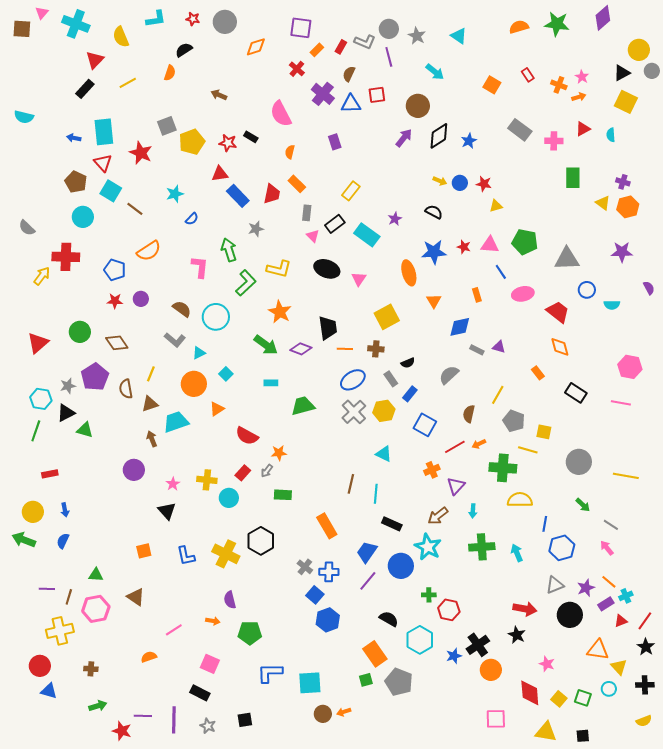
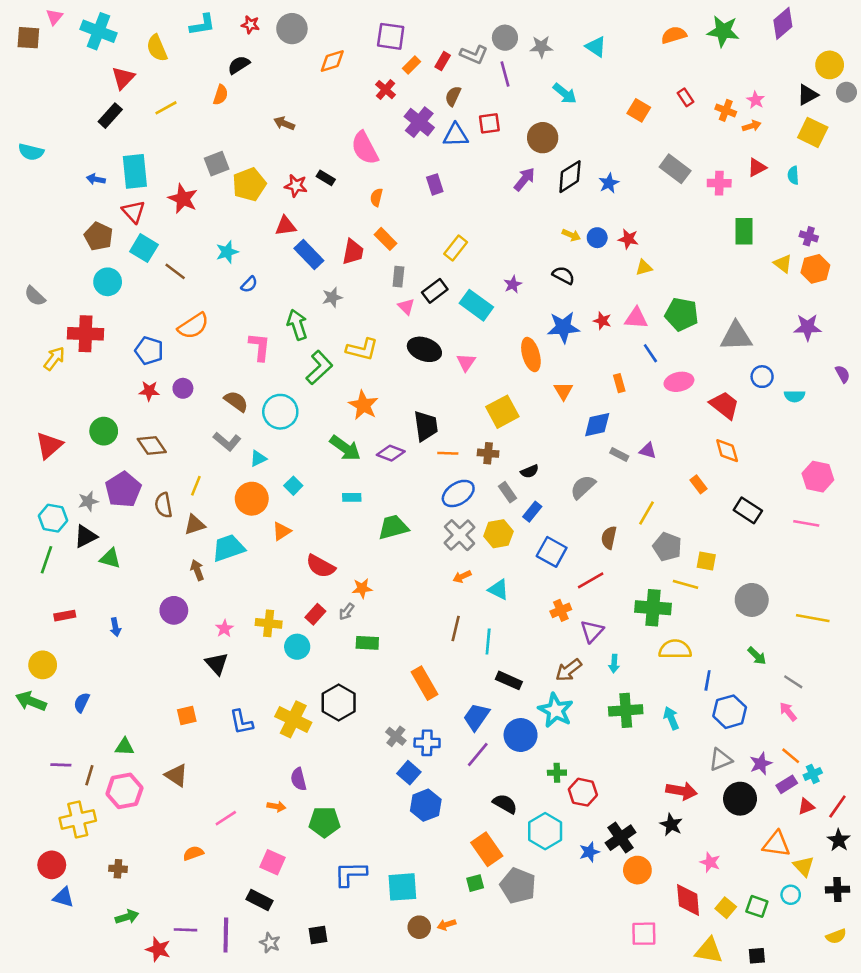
gray star: (417, 36) -> (541, 47), turned -30
orange arrow: (479, 444) -> (462, 577), moved
blue arrow: (65, 510) -> (115, 627), moved

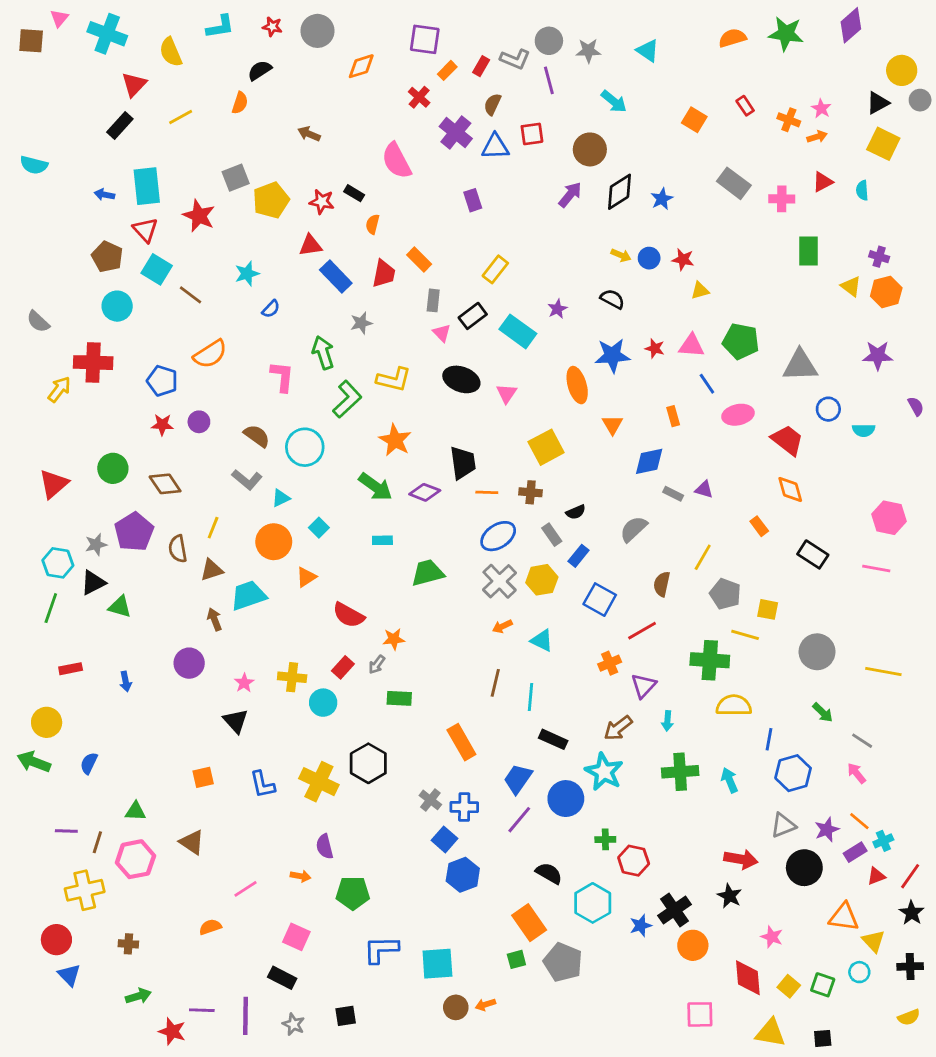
orange semicircle: (376, 197) -> (373, 224), moved
blue triangle: (63, 897) -> (69, 975), turned 30

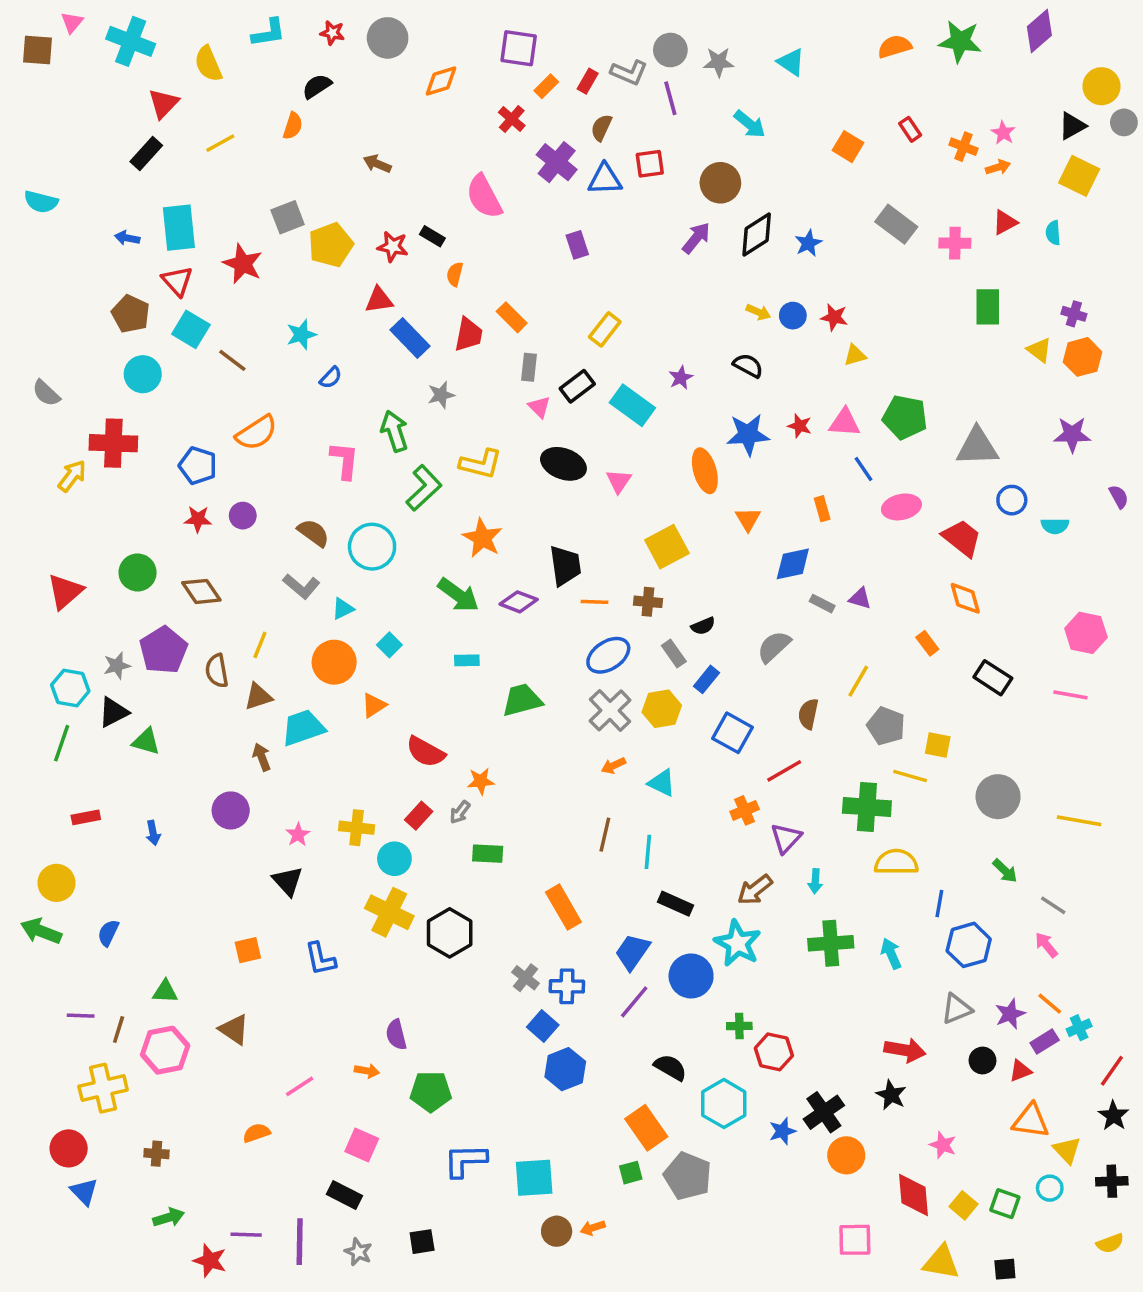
yellow cross: (319, 782) -> (389, 912), moved
black circle: (804, 868) -> (982, 1060), size x0.6
red triangle: (876, 876) -> (1020, 1071), moved

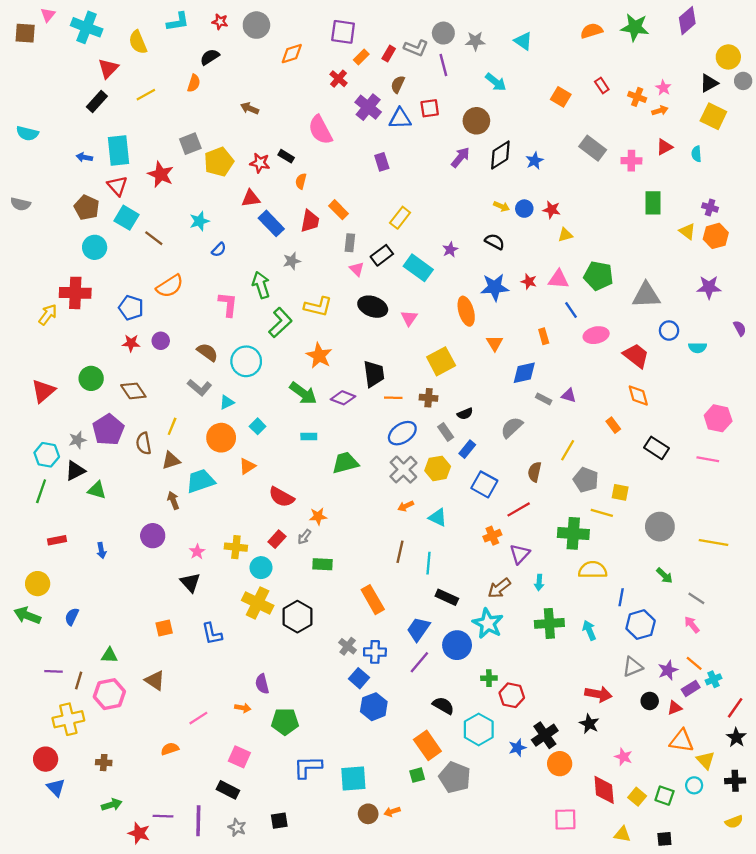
gray semicircle: (46, 393) -> (20, 204), moved, turned -30
yellow triangle: (941, 1262) -> (622, 834), size x0.7

